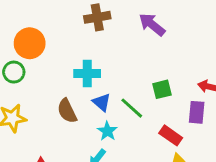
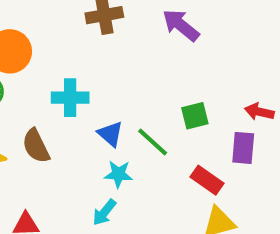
cyan cross: (87, 73) -> (70, 98), moved
brown semicircle: (67, 111) -> (36, 146), moved
cyan star: (107, 131) -> (118, 174), turned -30

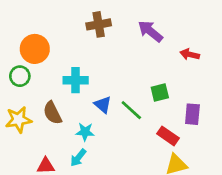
red arrow: (259, 112) -> (190, 54), moved
cyan star: (118, 174) -> (85, 132), moved
cyan arrow: (104, 212) -> (78, 158), moved

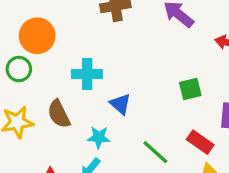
green line: (131, 110) -> (155, 152), moved

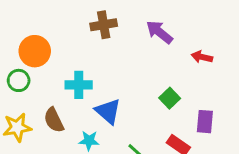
green square: (190, 89) -> (170, 98), turned -30
blue triangle: (120, 104) -> (108, 111), size x1.4

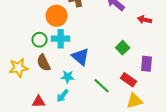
orange circle: (35, 51) -> (57, 16), moved
green circle: (19, 80) -> (40, 40), moved

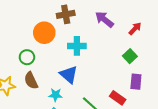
red arrow: (145, 20) -> (135, 29), moved, turned 120
cyan cross: (61, 39) -> (77, 46), moved
green square: (123, 48) -> (130, 56), moved

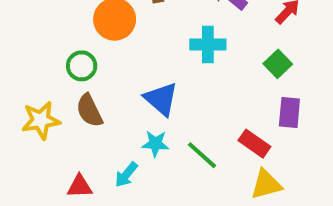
cyan cross: (77, 46) -> (208, 45), moved
cyan star: (55, 95) -> (155, 144), moved

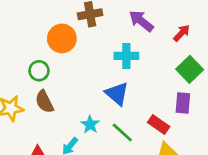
green square: (278, 64) -> (190, 69), moved, size x1.4
blue triangle: (161, 99) -> (117, 94), moved
cyan star: (155, 144) -> (90, 125), turned 30

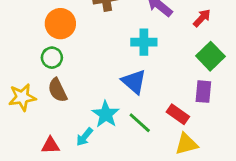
orange circle: (62, 38) -> (60, 24), moved
cyan star: (90, 125) -> (106, 114), size x1.4

